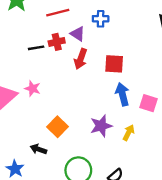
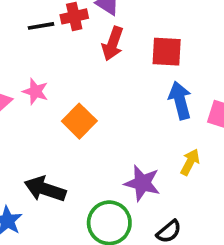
purple star: (101, 126) -> (142, 183), moved, turned 30
orange square: (58, 127) -> (79, 121), moved
black arrow: (38, 149) -> (45, 189), size x1.5

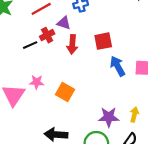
yellow arrow: (190, 162) -> (134, 115), moved

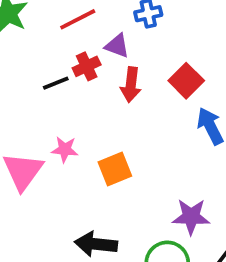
red square: (103, 41) -> (186, 81), turned -36
orange square: (65, 92) -> (115, 169), turned 36

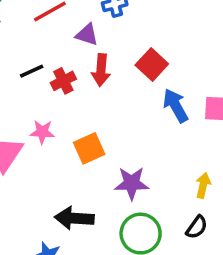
red cross: (87, 66) -> (63, 81), moved
purple star: (191, 217) -> (132, 183), moved

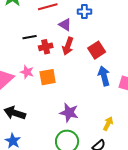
orange square: (89, 148) -> (48, 77), moved
black arrow: (74, 218) -> (15, 113), moved

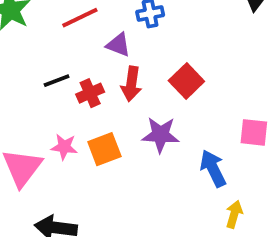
blue arrow: (104, 76) -> (213, 168), moved
purple star: (69, 113) -> (160, 135), moved

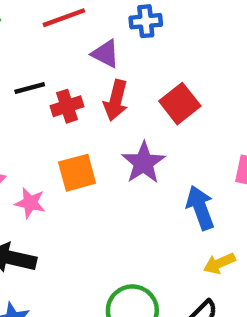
purple star: (160, 135) -> (144, 163), turned 30
pink star: (64, 147) -> (30, 203), moved
yellow arrow: (234, 214) -> (219, 263), turned -136

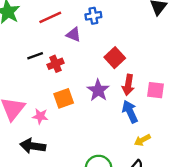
red arrow: (116, 100) -> (128, 85), moved

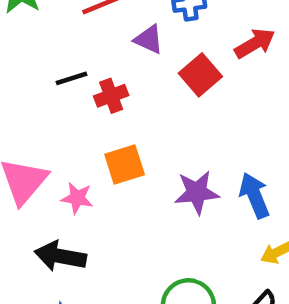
red square: (115, 58) -> (200, 75), moved
red arrow: (128, 85) -> (255, 43), moved, turned -132
purple star: (98, 90) -> (197, 192), moved, turned 30

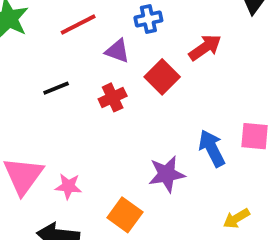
red cross: (111, 96) -> (113, 97), moved
orange square: (125, 164) -> (125, 215), moved, turned -32
blue arrow: (254, 195) -> (212, 148), moved

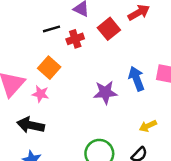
black line: (56, 88) -> (51, 29), moved
orange square: (125, 215) -> (49, 68), moved

